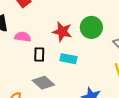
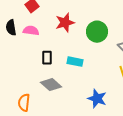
red star: (62, 32) -> (65, 23), moved, turned -30
pink semicircle: (23, 37) -> (31, 31), moved

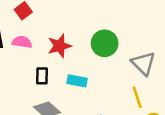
red star: (65, 23) -> (59, 46), moved

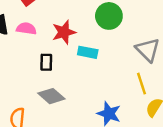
green circle: (105, 43) -> (109, 16), moved
cyan rectangle: (77, 81) -> (88, 52), moved

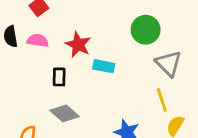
green circle: (109, 16) -> (146, 30), moved
red star: (64, 32) -> (78, 45), turned -30

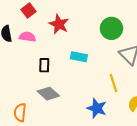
red star: (78, 45) -> (59, 24), moved
yellow line: (162, 100) -> (114, 83), moved

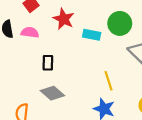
cyan rectangle: (79, 57) -> (92, 35), moved
yellow line: (114, 83) -> (109, 81), moved

